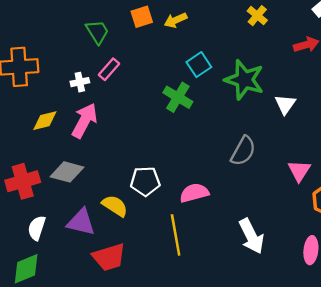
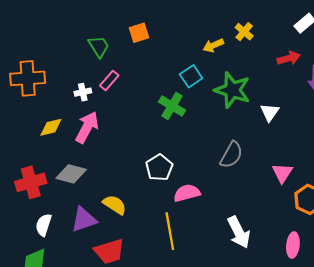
yellow arrow: (176, 20) -> (213, 45), moved
white pentagon: (145, 181) -> (159, 168), moved, turned -30
purple triangle: (81, 222) -> (84, 220), turned -32

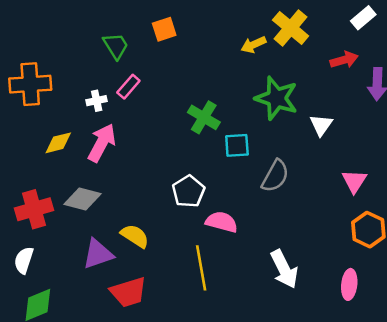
yellow cross: (244, 32) -> (291, 28), size x1.6
cyan square: (191, 76) -> (237, 145), moved, turned 30
pink triangle: (282, 173) -> (354, 181), moved
pink semicircle: (187, 193) -> (222, 222), turned 30
white semicircle: (44, 225) -> (24, 260), moved

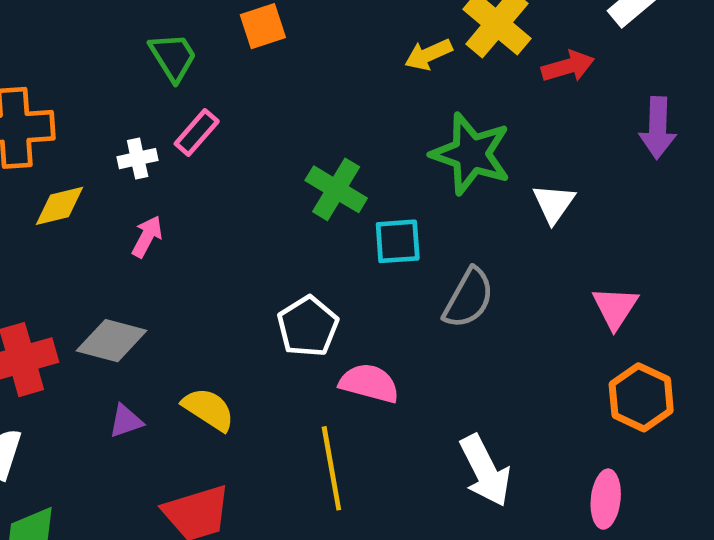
red arrow: (344, 60) -> (568, 66), moved
yellow diamond: (58, 143) -> (60, 206), moved
pink arrow: (102, 143) -> (147, 237), size x0.6
purple triangle: (98, 254) -> (126, 421), moved, size x0.6

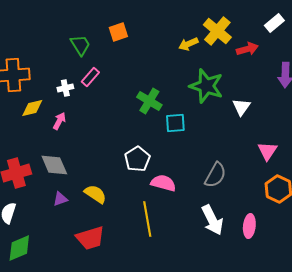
pink arrow: (147, 237) -> (59, 121), moved
gray semicircle: (469, 298) -> (215, 175), moved
gray diamond: (112, 341) -> (54, 165), turned 52
pink ellipse: (606, 499) -> (249, 226), moved

